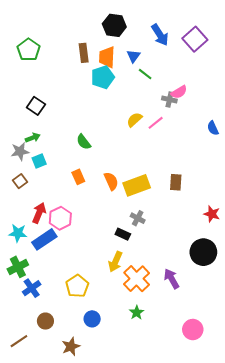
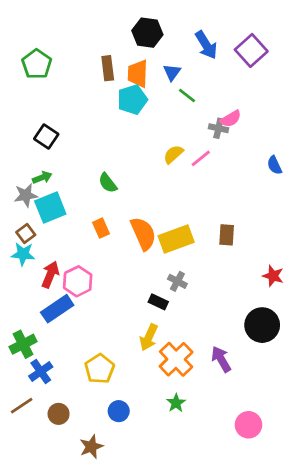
cyan square: (39, 161) -> (50, 208), size x1.6
orange semicircle: (111, 181) -> (143, 234), size x1.4
cyan star: (18, 233) -> (23, 254), moved
brown line: (19, 341) -> (22, 406), moved

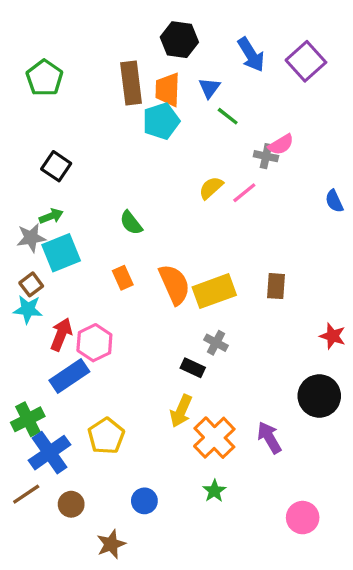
brown rectangle: (108, 68) -> (131, 83), size x1.4
yellow pentagon: (100, 369) -> (106, 436), moved
blue cross: (41, 372) -> (49, 453), size x1.4

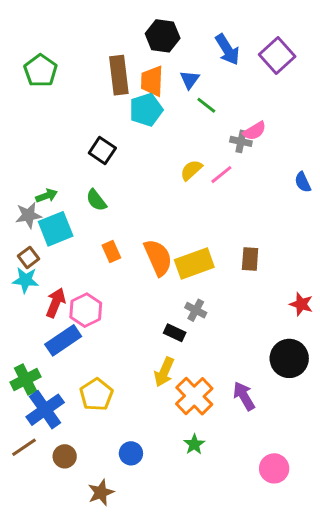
black square: (56, 166) -> (102, 150), moved
green semicircle: (131, 223) -> (96, 200), moved

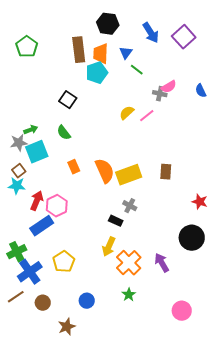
blue semicircle: (303, 182) -> (201, 91), moved

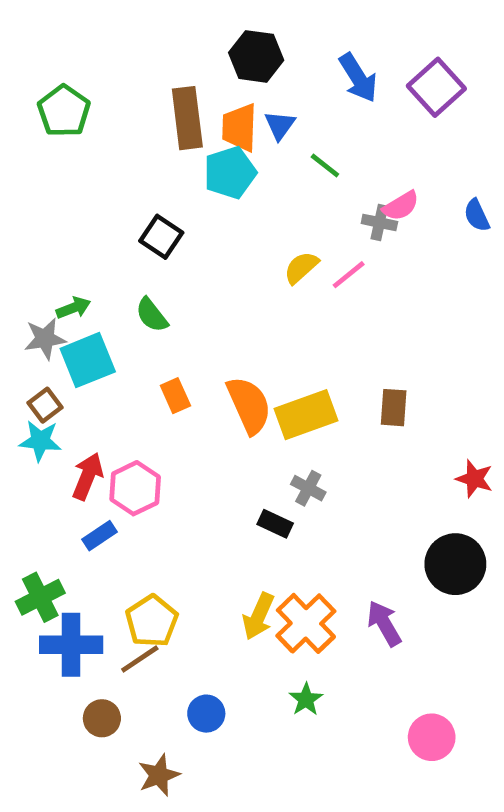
blue triangle: (126, 53) -> (280, 125), moved
blue rectangle: (42, 226) -> (100, 536), size x0.6
yellow arrow: (109, 247) -> (258, 616), moved
blue cross: (30, 272) -> (71, 645), turned 35
brown line: (16, 297) -> (140, 659), moved

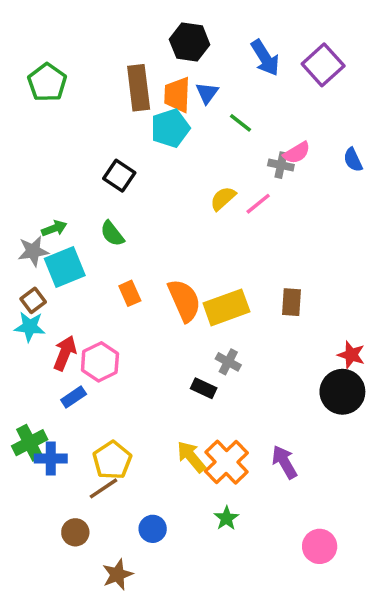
black circle: (455, 564) -> (342, 392), moved
yellow arrow: (258, 616) -> (191, 457), turned 116
blue cross: (71, 645) -> (51, 459), moved, size x0.7

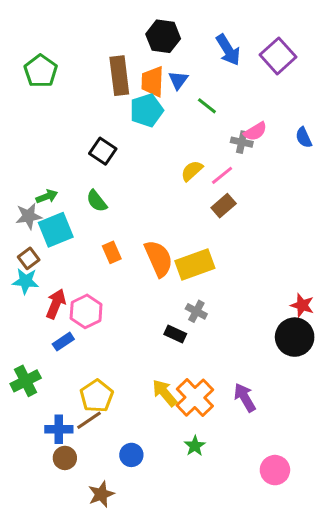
brown rectangle: (291, 302) -> (224, 206), moved, turned 45
blue cross: (51, 459) -> (59, 429), moved

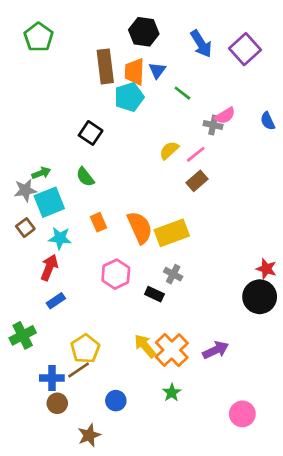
green pentagon: (41, 71) -> (39, 37), moved
cyan star: (26, 281) -> (60, 238), moved
pink hexagon: (86, 311) -> (116, 274), moved
purple arrow: (245, 398) -> (216, 350), turned 95

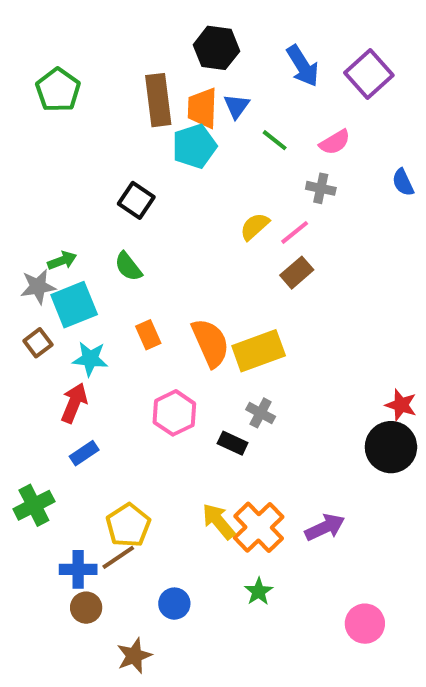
green pentagon: (39, 37) -> (58, 90), moved
pink semicircle: (225, 116) -> (335, 142), moved

